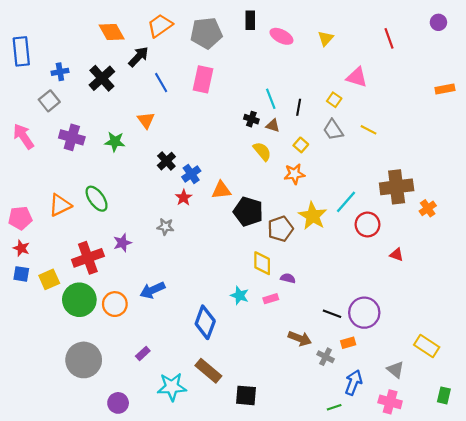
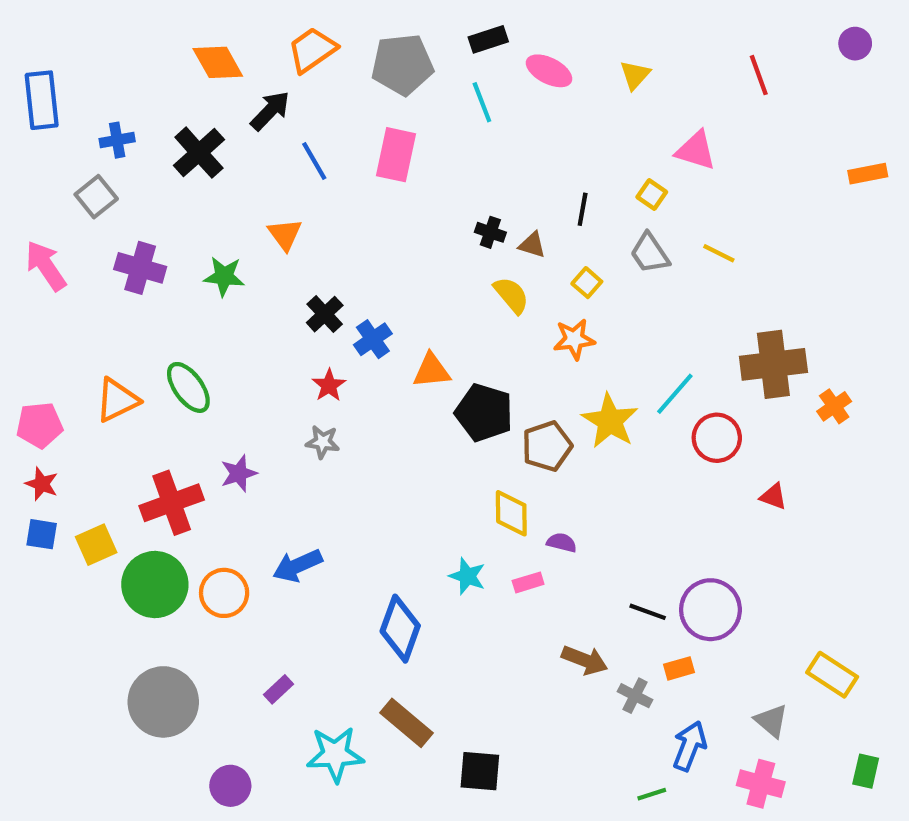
black rectangle: (250, 20) -> (488, 39), turned 72
cyan line: (271, 99) -> (482, 102), moved
red star: (184, 198) -> (329, 385), moved

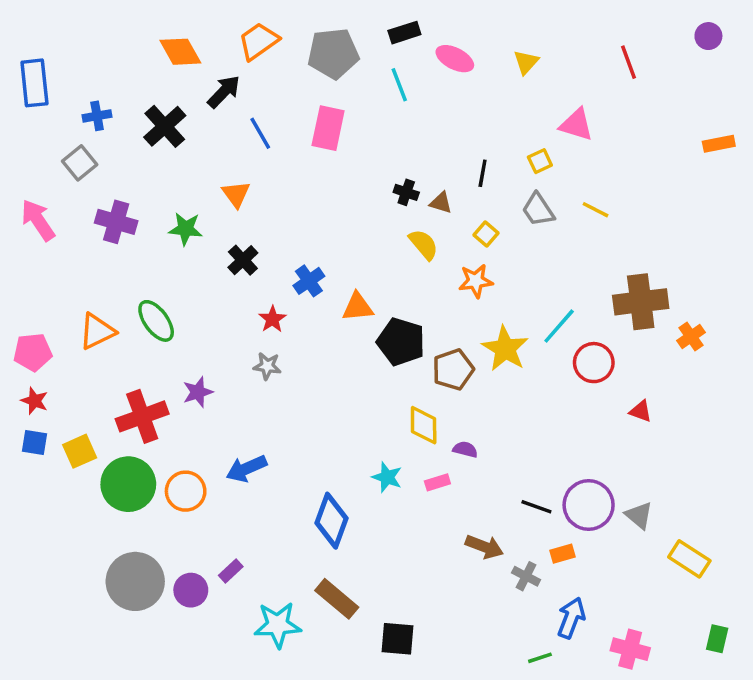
yellow square: (652, 195) -> (540, 161), turned 30
black cross: (325, 314) -> (243, 260), moved
gray triangle: (771, 721) -> (639, 515), moved
purple circle: (230, 786) -> (191, 590), moved

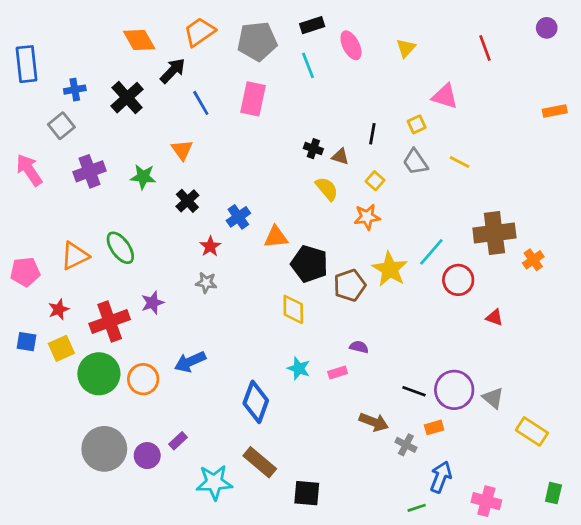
pink ellipse: (455, 59) -> (351, 45), turned 36
purple cross: (116, 222) -> (90, 171), turned -36
red star: (34, 401) -> (59, 309), moved, turned 30
yellow diamond: (424, 425) -> (293, 309), moved

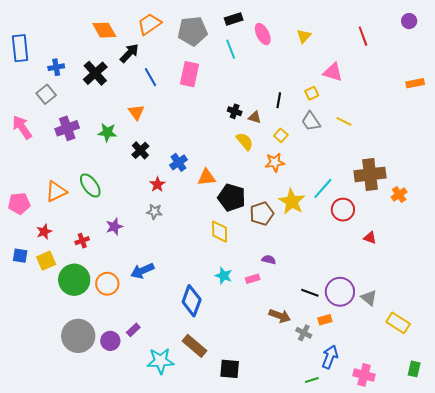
red cross: (110, 321) -> (82, 241), size x0.5

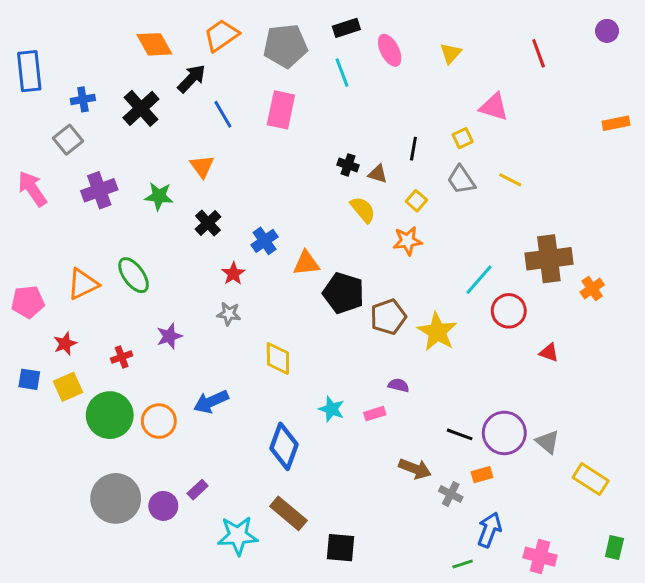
yellow star: (292, 202) -> (437, 332), moved
yellow diamond: (220, 232) -> (278, 359), moved

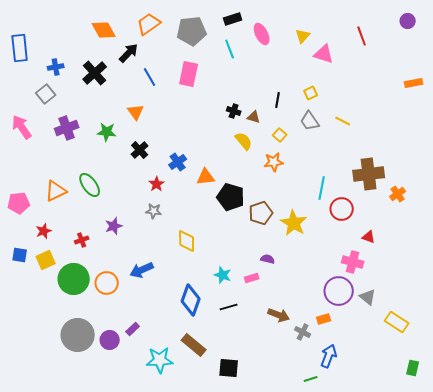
pink triangle: (494, 107) -> (324, 54), moved
cyan line: (479, 280) -> (322, 188), turned -30
black line: (460, 434) -> (229, 307), moved, turned -36
pink cross: (540, 557) -> (353, 262), moved

